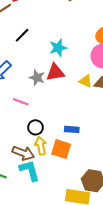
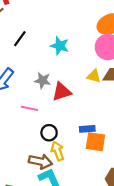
cyan star: (58, 48) -> (60, 46), turned -30
red triangle: (55, 72) -> (62, 92), moved
orange square: (61, 149) -> (95, 142), moved

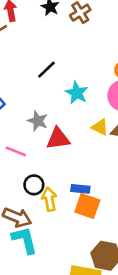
black line: (20, 39) -> (46, 70), moved
cyan star: (60, 46) -> (77, 93), moved
yellow arrow: (58, 151) -> (49, 199), moved

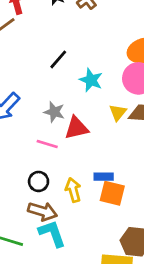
yellow triangle: (100, 127) -> (118, 112), turned 48
pink line: (16, 151) -> (47, 144), moved
black circle: (34, 185) -> (39, 181), moved

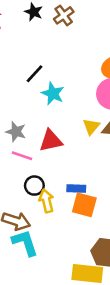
cyan star: (91, 80) -> (53, 94), moved
gray star: (54, 112) -> (16, 132), moved
black circle: (39, 181) -> (34, 186), moved

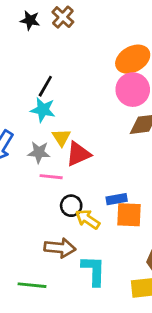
cyan star: (53, 94) -> (43, 110), moved
yellow triangle: (91, 127) -> (61, 138), moved
yellow arrow: (46, 201) -> (88, 219), turned -30
cyan L-shape: (25, 243) -> (94, 271), moved, turned 32

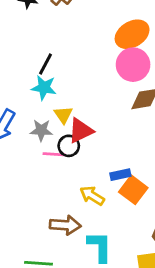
black circle: (71, 206) -> (69, 146), moved
orange square: (129, 215) -> (133, 190), turned 36

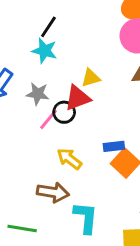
yellow triangle: (63, 115) -> (91, 78), moved, turned 42
pink line: (54, 154) -> (49, 119), turned -60
yellow arrow: (92, 196) -> (69, 159), moved

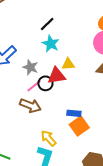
cyan star: (44, 51) -> (51, 44), moved
yellow arrow: (69, 159) -> (48, 138), moved
brown arrow: (53, 192) -> (30, 106), moved

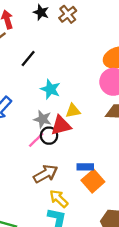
black line: (47, 24) -> (28, 58), moved
gray star: (30, 67) -> (43, 119), moved
brown arrow: (30, 106) -> (46, 174), moved, turned -45

